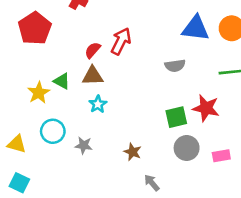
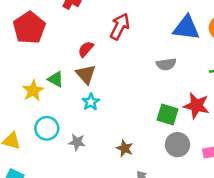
red arrow: (121, 41) -> (120, 27), moved
brown triangle: (93, 76) -> (86, 74), turned 50
green square: (176, 117) -> (167, 114), turned 30

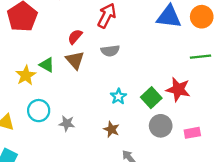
gray semicircle: (166, 64) -> (110, 51), moved
cyan star: (91, 102) -> (118, 96), moved
green square: (167, 114) -> (151, 98), turned 30

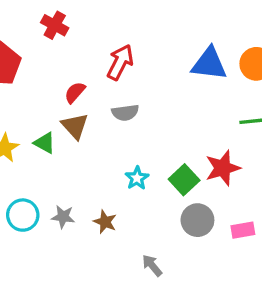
green triangle: (47, 65) -> (45, 143), moved
red star: (178, 89) -> (223, 168), turned -30
cyan circle: (39, 111) -> (23, 215), moved
brown star: (111, 129) -> (105, 222), moved

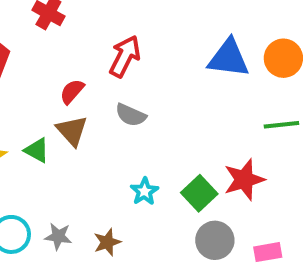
gray semicircle: (125, 113) -> (131, 115), turned 32
brown star: (105, 222) -> (107, 242), turned 30

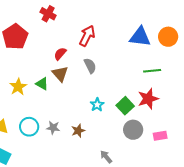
gray semicircle: (131, 115) -> (90, 66), turned -140
green line: (281, 125) -> (152, 71), moved

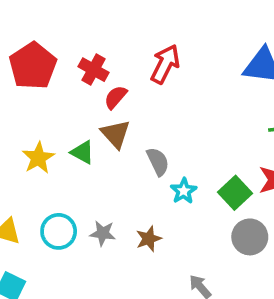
red cross: (48, 14) -> (93, 70), moved
gray semicircle: (90, 66) -> (158, 162), moved

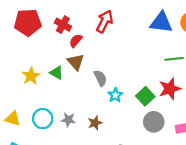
red pentagon: (33, 66) -> (28, 23), turned 30

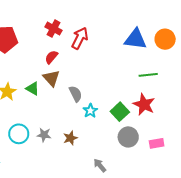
red cross: (63, 25) -> (53, 29), moved
red star: (170, 89) -> (144, 104), turned -30

